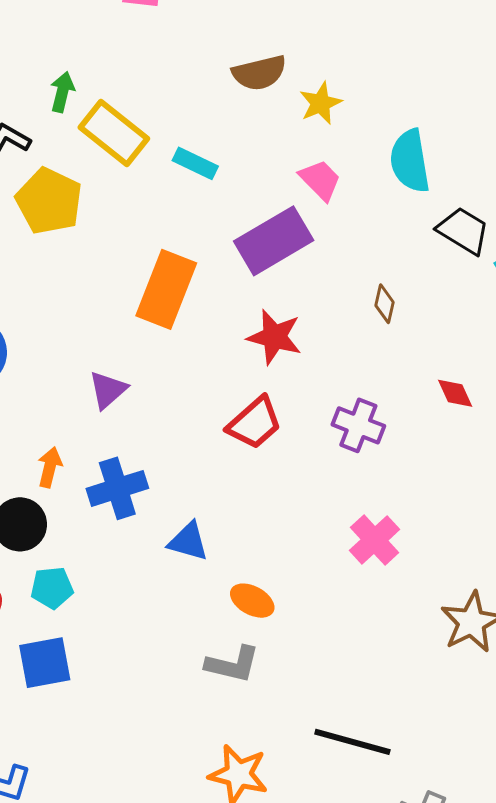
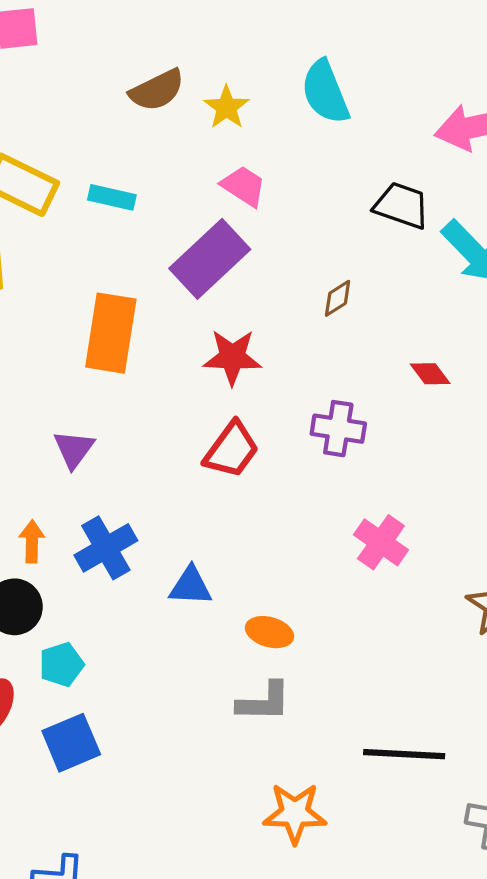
cyan semicircle: (410, 161) -> (325, 92), moved
brown diamond: (385, 304) -> (338, 298), turned 57

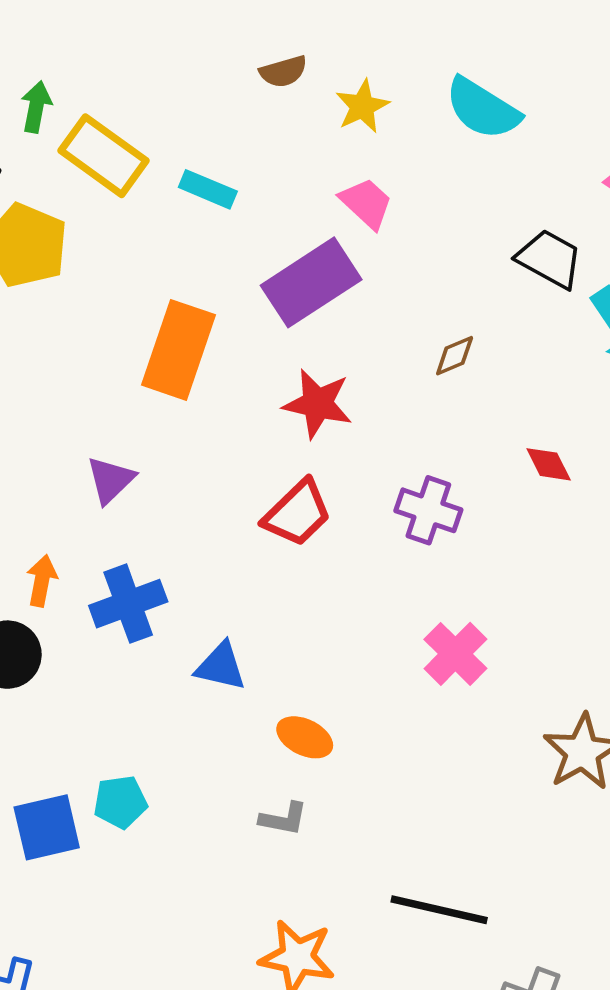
brown semicircle: (157, 90) -> (283, 71), size x0.7
cyan semicircle: (325, 92) -> (483, 109), turned -46
cyan pentagon: (61, 665) -> (120, 802), moved
gray L-shape: (264, 702) -> (284, 819), size x0.7

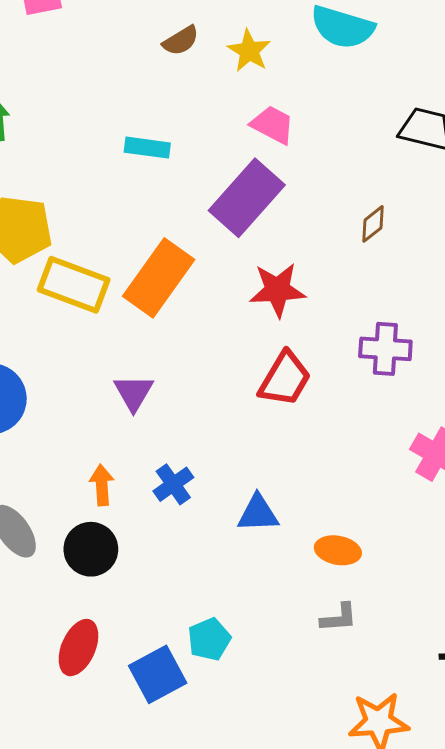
yellow rectangle: (103, 156) -> (74, 285), moved
orange rectangle: (179, 350) -> (159, 278), turned 32
blue cross: (128, 604) -> (173, 484), size x0.7

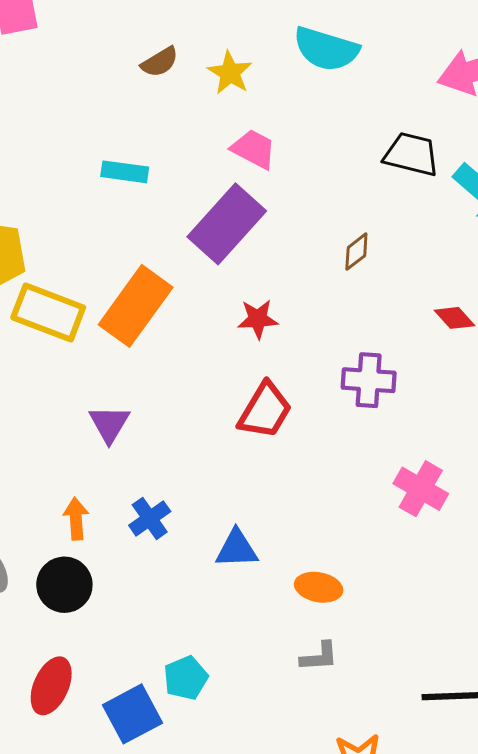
red star: (277, 290) -> (258, 319), size x0.7

